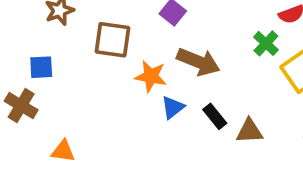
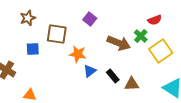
brown arrow: (198, 62) -> (119, 43), moved
blue square: (41, 67) -> (33, 49), moved

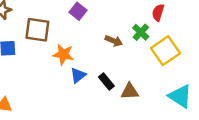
red semicircle: (155, 20) -> (158, 13), turned 128
brown arrow: (119, 43) -> (114, 41), size x0.6

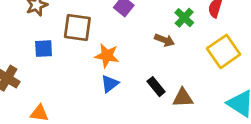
green cross: (141, 32) -> (184, 18), moved
blue triangle: (78, 75) -> (110, 84), moved

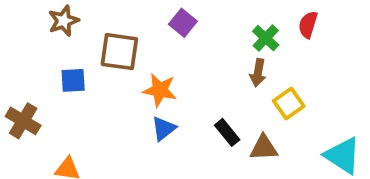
brown arrow: (165, 40) -> (258, 73), moved, turned 78
yellow square: (224, 51) -> (289, 104), moved, size x0.7

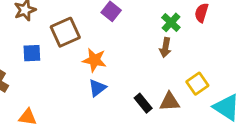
brown square: (119, 52) -> (65, 32), turned -32
yellow square: (289, 104) -> (197, 84), moved
black rectangle: (227, 132) -> (143, 103), moved

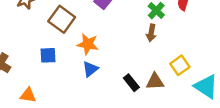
brown square: (65, 32) -> (62, 19), turned -30
blue square: (32, 53) -> (48, 55), moved

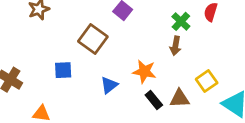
brown square: (62, 19) -> (93, 39), moved
orange star: (88, 44) -> (144, 72), moved

